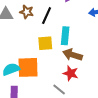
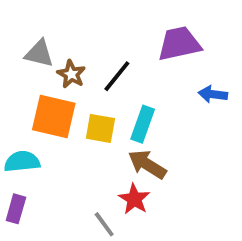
brown star: (27, 12) -> (71, 74), moved
orange square: (28, 67) -> (54, 117), moved

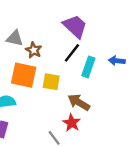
purple trapezoid: (179, 44) -> (75, 26), moved, turned 56
black line: (117, 76) -> (72, 53), moved
cyan rectangle: (143, 124) -> (88, 67), moved

